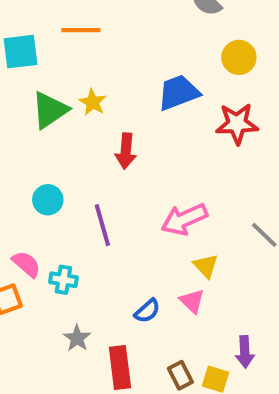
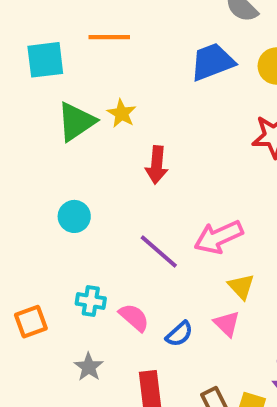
blue trapezoid: (178, 92) -> (212, 62), moved
purple line: (102, 225) -> (159, 252), moved, turned -33
pink semicircle: (26, 264) -> (134, 317), moved
gray star: (77, 338) -> (89, 367), moved

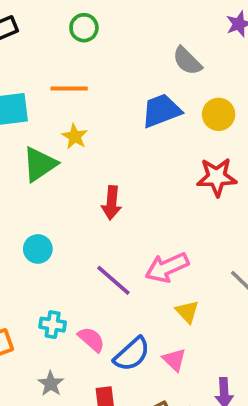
yellow star: (122, 113) -> (75, 136), moved
pink triangle: (227, 324) -> (174, 360), moved
blue semicircle: (179, 334) -> (132, 354), size x1.5

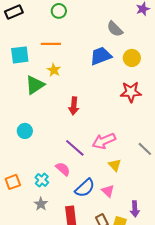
cyan circle: (38, 249) -> (25, 131), moved
cyan cross: (53, 325) -> (42, 180), moved, turned 32
pink semicircle: (91, 339) -> (63, 169), moved

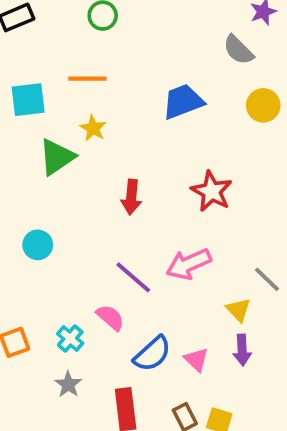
gray semicircle: (115, 29) -> (238, 50), moved
yellow circle: (132, 58) -> (263, 105), moved
red star: (131, 92) -> (212, 191), moved, turned 30
yellow triangle: (115, 165) -> (238, 310), moved
purple arrow: (135, 209) -> (242, 350), moved

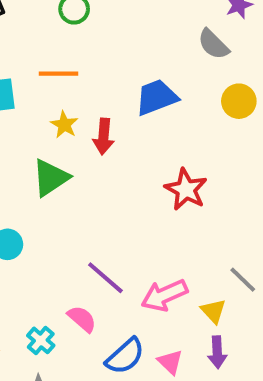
green triangle: (57, 157) -> (51, 178), moved
red arrow: (131, 197) -> (104, 136), moved
pink arrow: (189, 264) -> (164, 295), moved

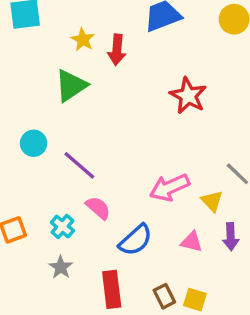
purple line: (105, 278) -> (79, 165), moved
purple arrow: (217, 352) -> (231, 237), moved
pink triangle: (170, 362) -> (192, 242), moved, turned -30

